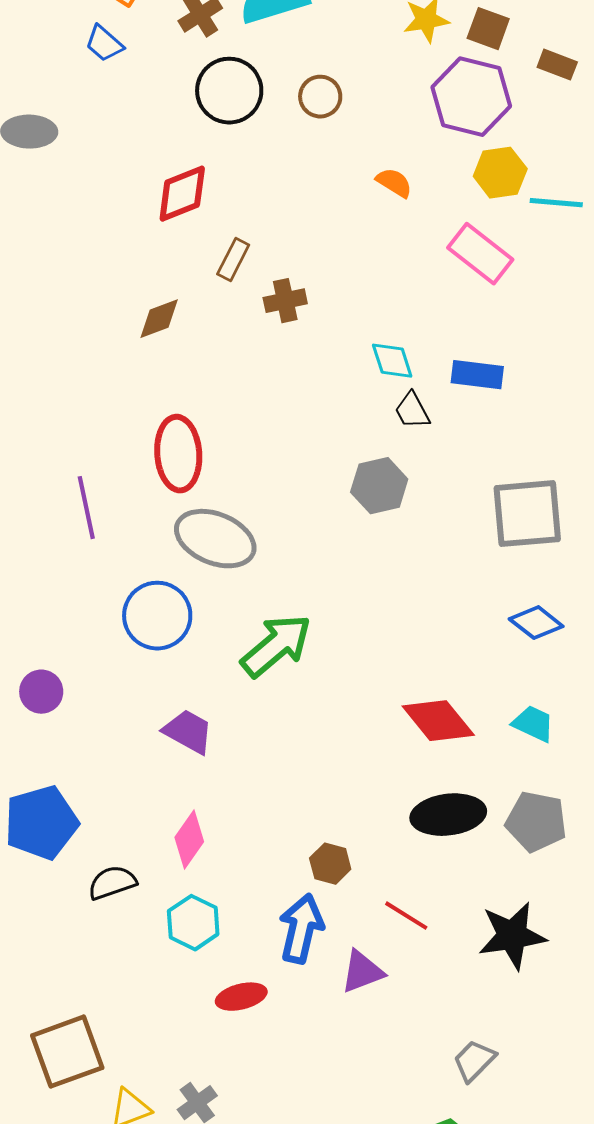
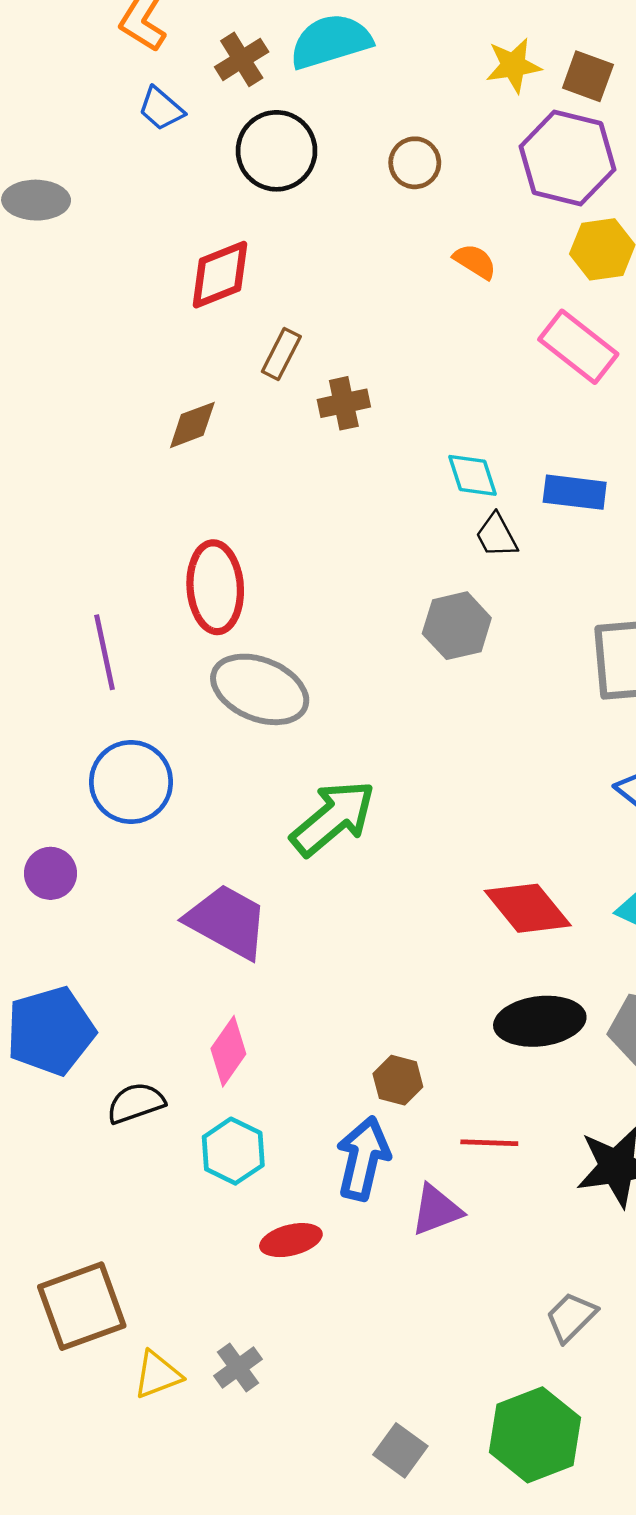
blue trapezoid: (104, 44) -> (161, 109), moved
brown circle: (320, 97) -> (415, 163), moved
blue circle: (157, 616) -> (131, 782), moved
purple trapezoid: (188, 732) -> (227, 921), size x1.4
red line: (406, 916) -> (489, 1143), turned -30

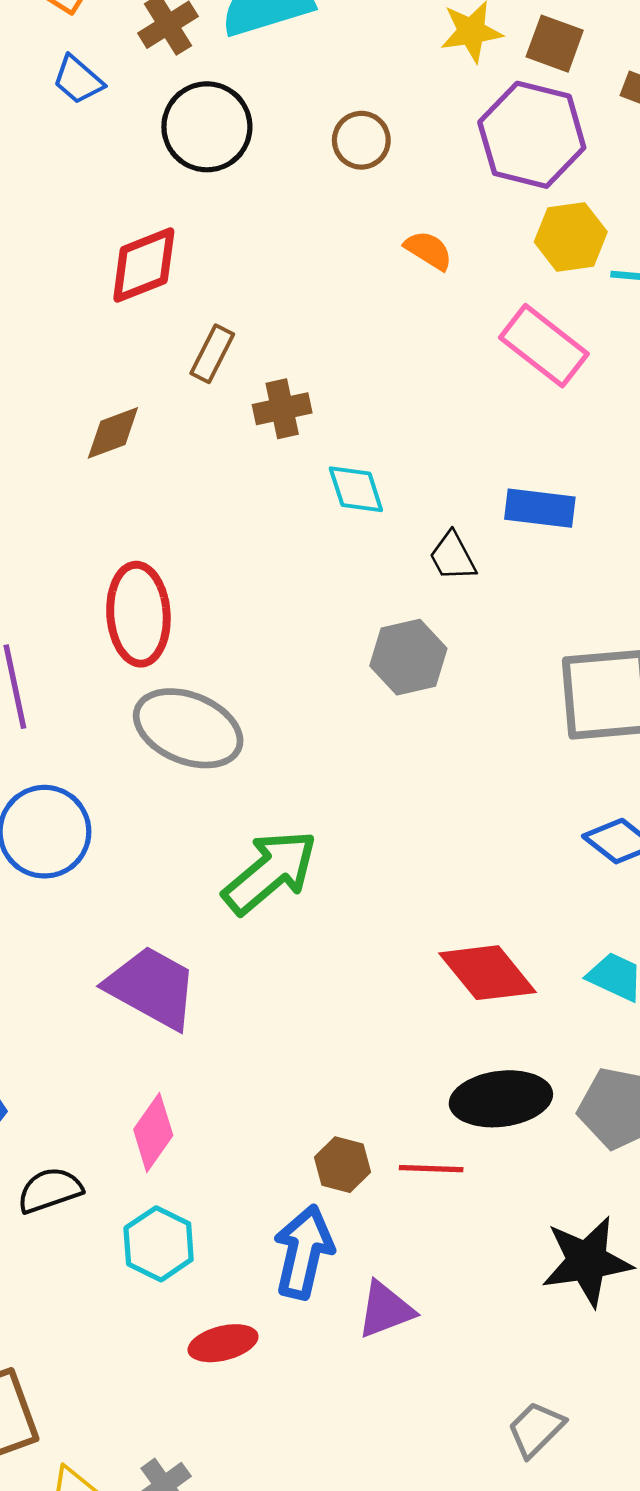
cyan diamond: (472, 475) -> (356, 489), moved
red line: (489, 1143) -> (431, 1169), moved

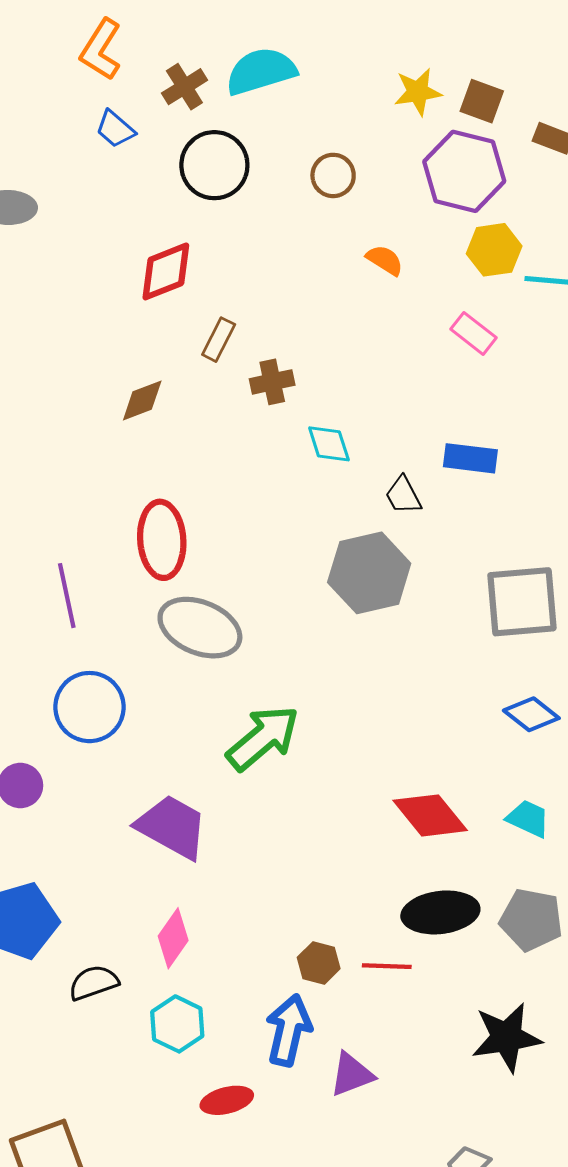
pink rectangle: (544, 346) -> (473, 333), size x0.7
gray hexagon: (408, 657) -> (369, 573), size x1.4

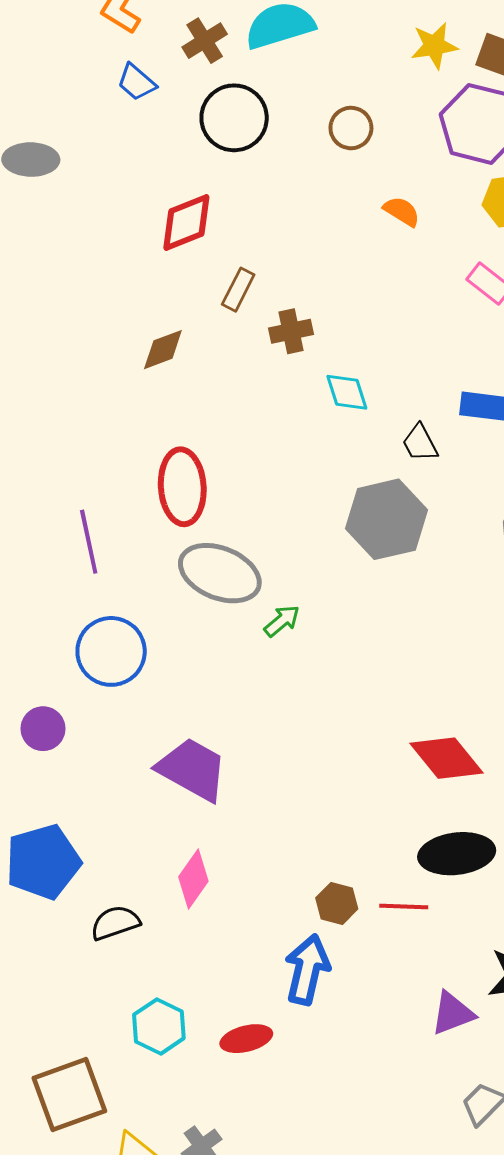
green arrow: (263, 738) -> (282, 621), moved, size x0.5
cyan hexagon: (177, 1024) -> (159, 1026), moved
purple triangle: (352, 1075) -> (453, 1013), moved

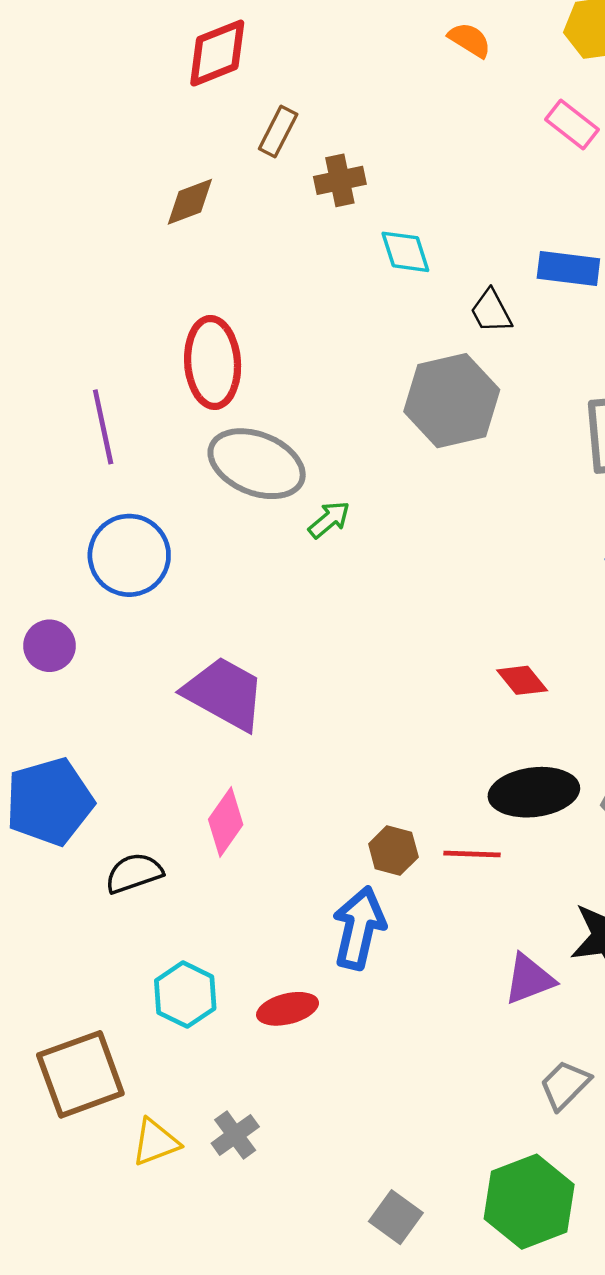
red diamond: (446, 758) -> (522, 680), size x0.6

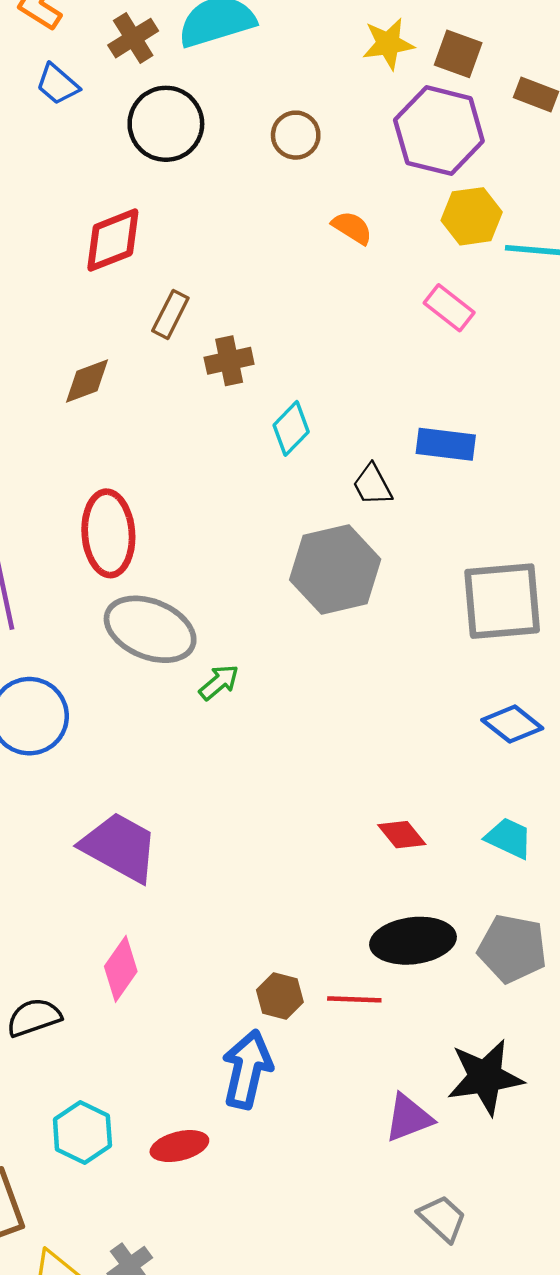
cyan diamond: (405, 252) -> (291, 428), turned 62
gray trapezoid: (565, 1085) -> (442, 1218), turned 88

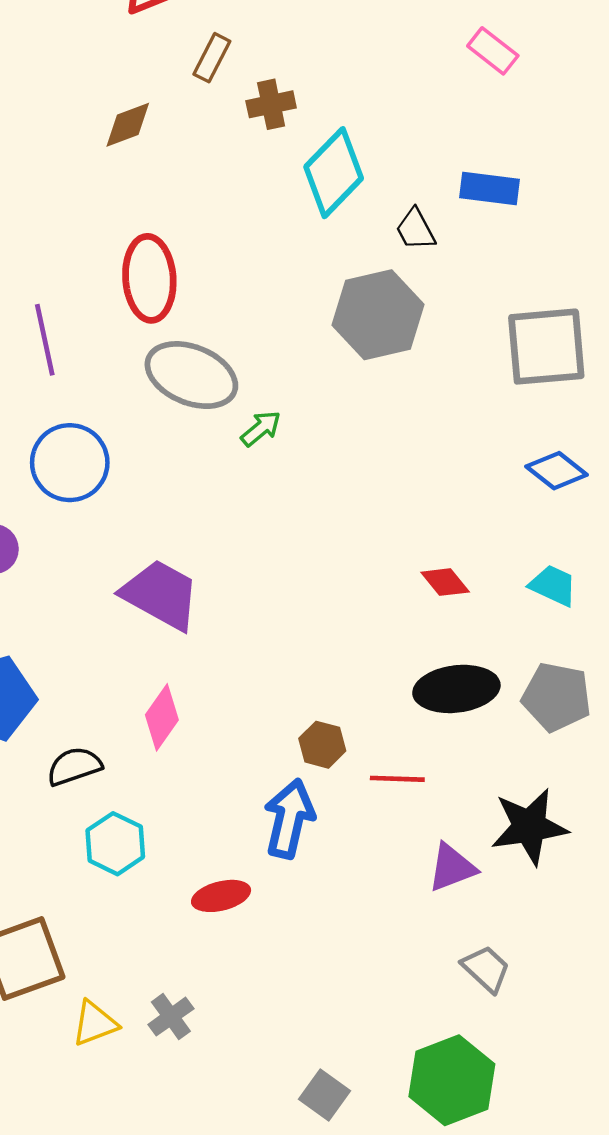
cyan diamond: (291, 428) -> (334, 173), size x1.6
red line: (354, 999) -> (397, 779), moved
cyan hexagon: (82, 1133) -> (115, 844), moved

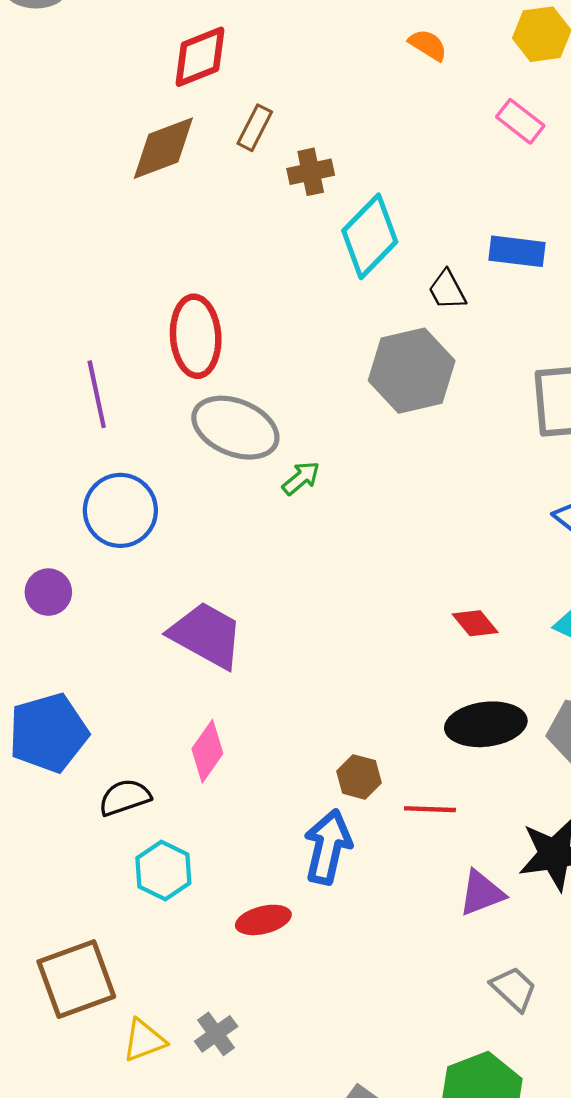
brown diamond: (128, 125) -> (163, 148), moved, size x1.5

